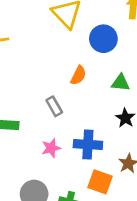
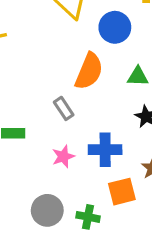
orange semicircle: (78, 75) -> (89, 71), size x1.6
orange square: (100, 182) -> (122, 192), turned -30

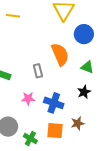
orange semicircle: (89, 71) -> (60, 54), turned -65

